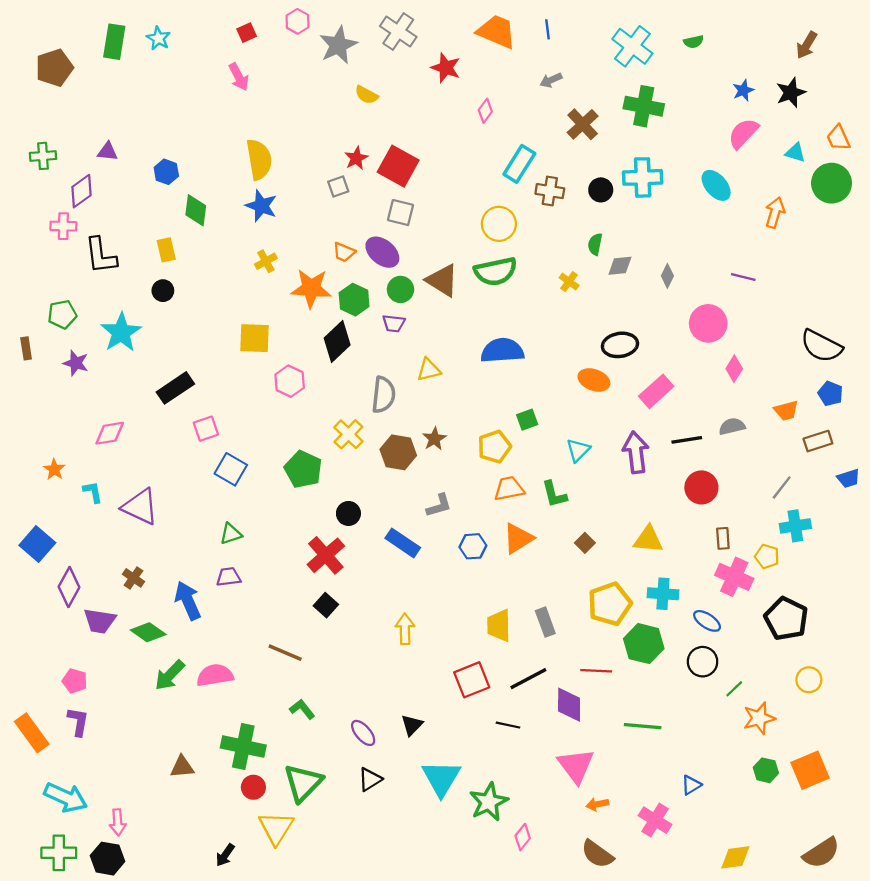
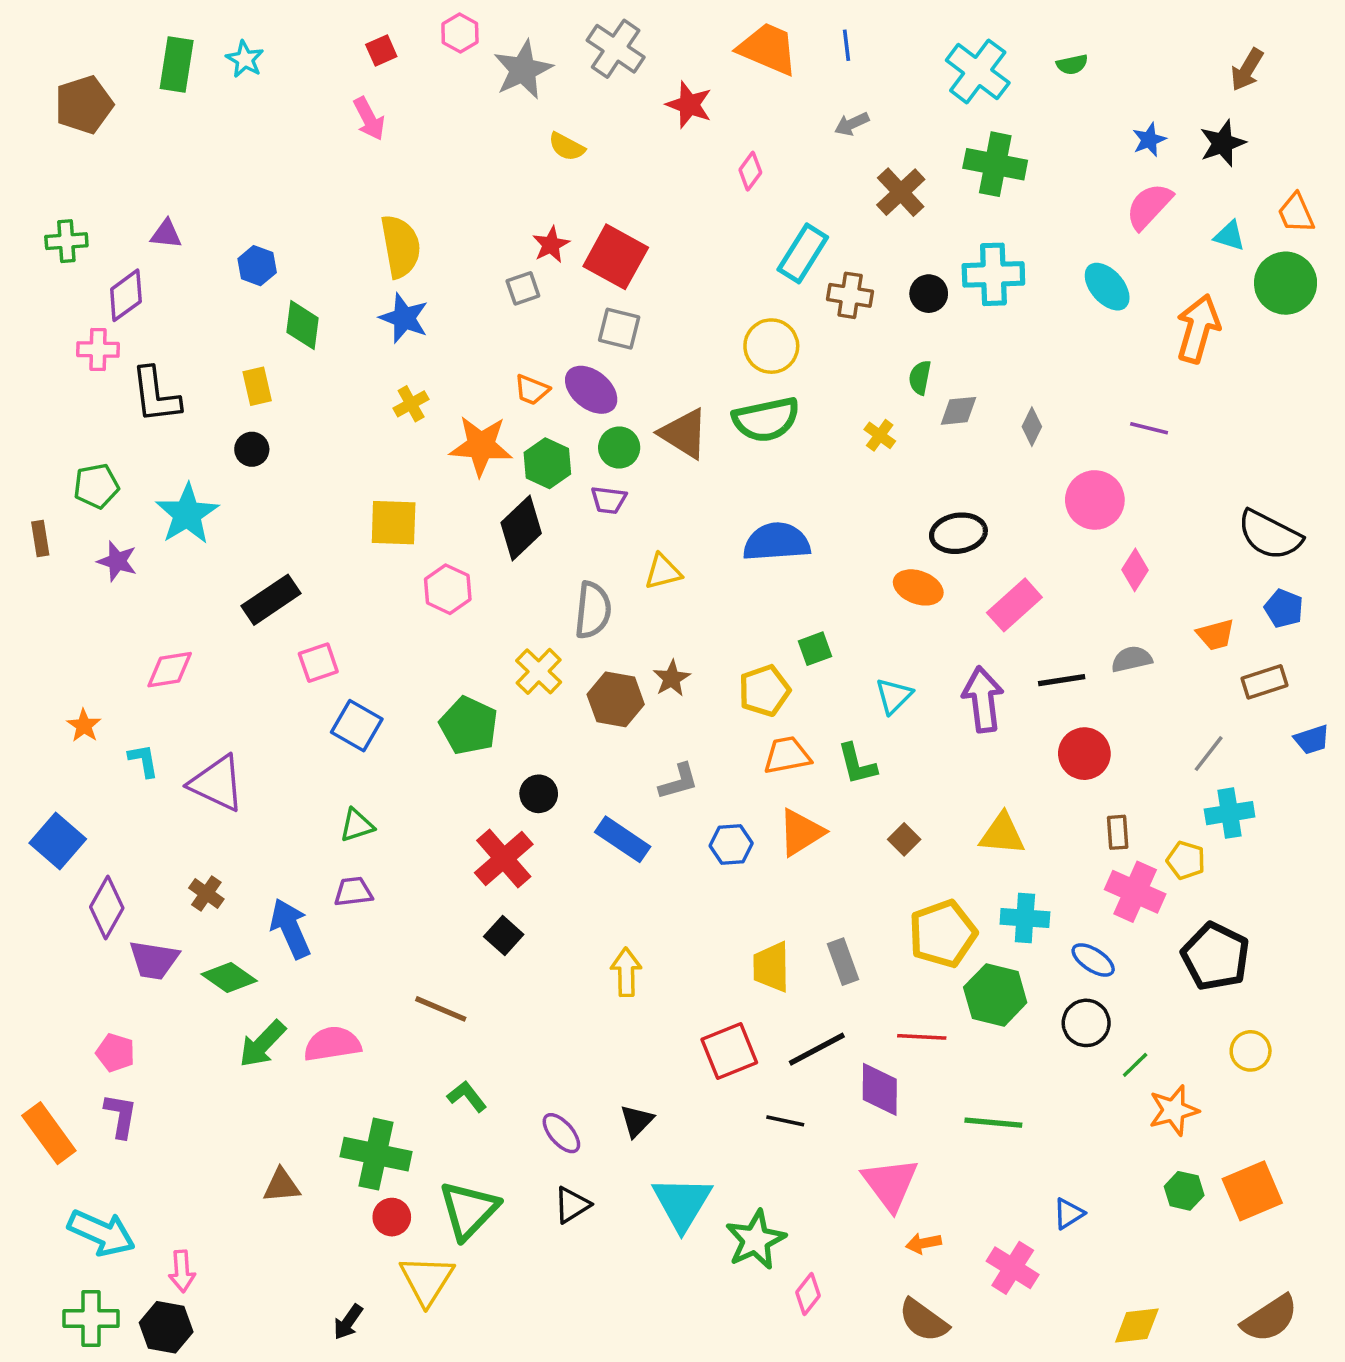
orange arrow: (775, 213) -> (1198, 329), size x1.4

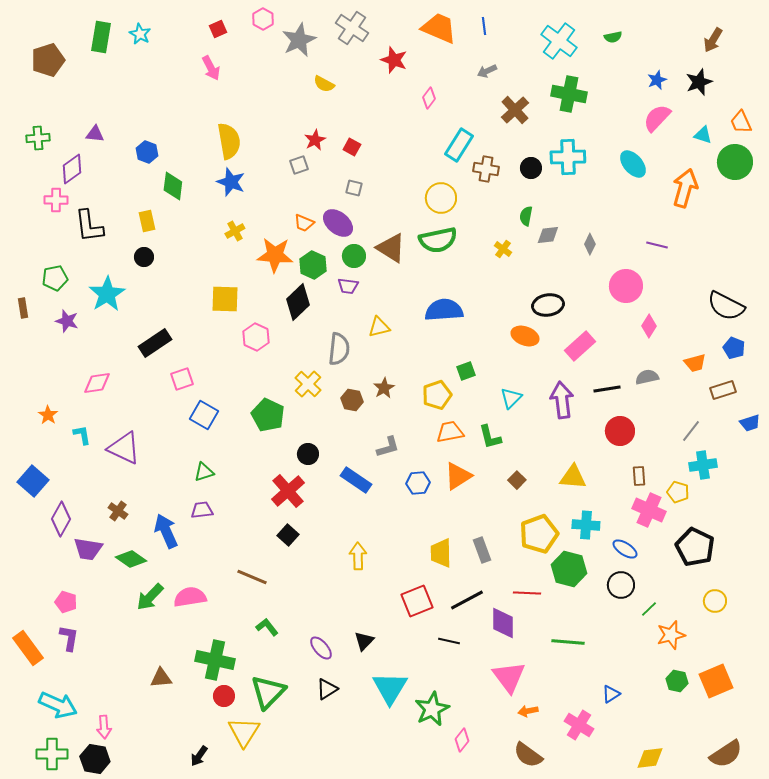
red square: (616, 257) -> (352, 147), size x0.5
gray square: (619, 329) -> (354, 188), size x0.7
brown hexagon: (616, 699) -> (352, 400), size x0.7

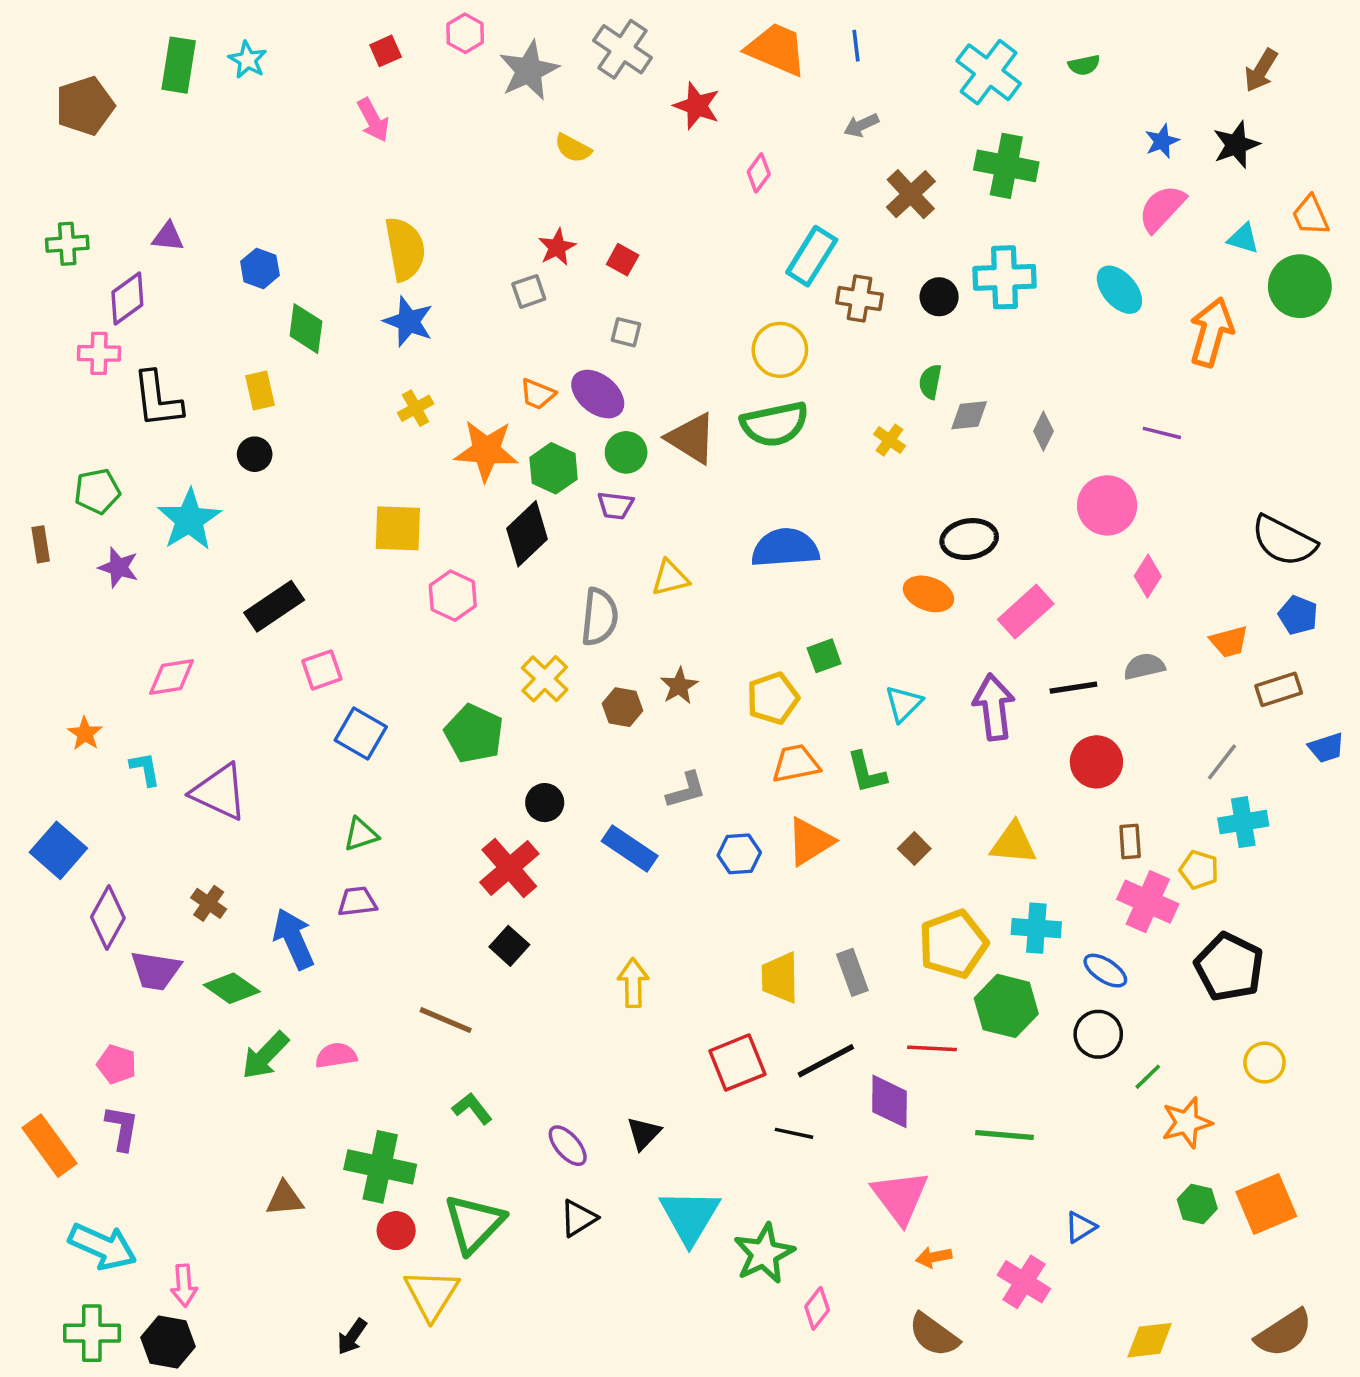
pink semicircle: (190, 597) -> (336, 1055), size x0.7

